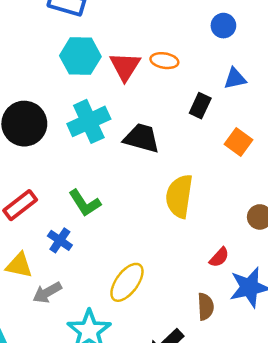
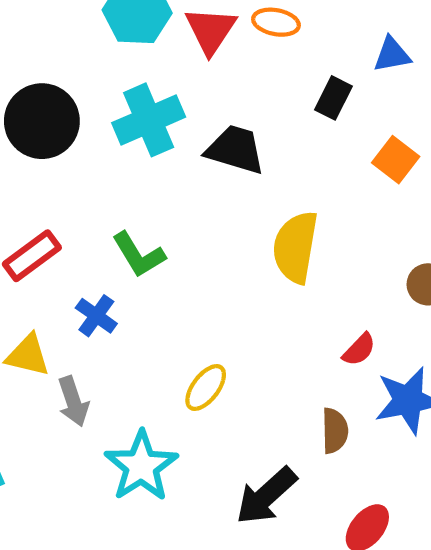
yellow ellipse: (127, 282) -> (206, 388), size x0.7
gray arrow: (47, 292) -> (73, 401), turned -80

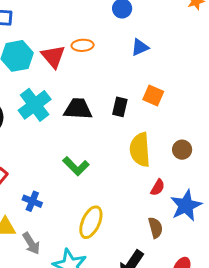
black rectangle: (333, 98) -> (120, 107), moved
yellow semicircle: (295, 247) -> (140, 150), moved
green L-shape: (139, 255) -> (76, 166), moved
yellow ellipse: (206, 388) -> (91, 222), size x1.4

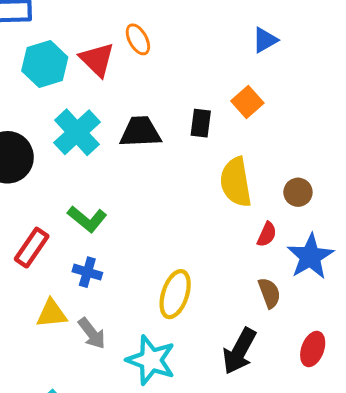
orange ellipse: (83, 45) -> (138, 39), turned 70
blue triangle: (140, 47) -> (265, 40), moved
orange square: (153, 96) -> (247, 102), turned 30
brown circle: (182, 150) -> (298, 192), moved
green L-shape: (76, 166) -> (87, 219), moved

